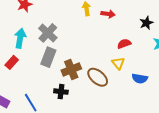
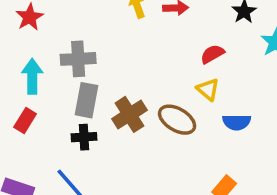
gray cross: (48, 33) -> (78, 59), turned -36
blue semicircle: (140, 78) -> (237, 122), moved
black cross: (61, 92) -> (84, 137), moved

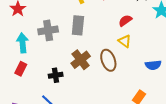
gray rectangle: (86, 100) -> (78, 25), moved
brown ellipse: (177, 120) -> (108, 60), turned 45
blue semicircle: (237, 122) -> (153, 65), moved

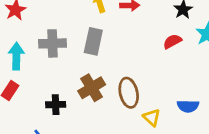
red semicircle: (125, 21) -> (172, 41), moved
yellow triangle: (125, 41) -> (152, 117), moved

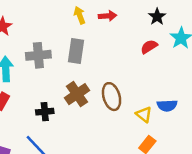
yellow triangle: (152, 117) -> (144, 114), moved

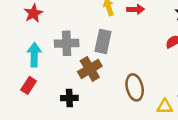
brown cross: (77, 94) -> (90, 69), moved
yellow triangle: (144, 114) -> (165, 107), turned -42

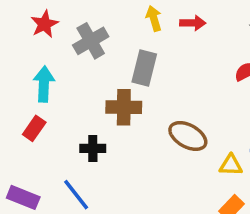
gray cross: (67, 43) -> (91, 41), moved, turned -30
brown cross: (90, 69) -> (124, 107), turned 30
brown ellipse: (135, 87) -> (188, 136), turned -50

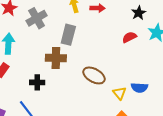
yellow triangle: (231, 165) -> (119, 93), turned 48

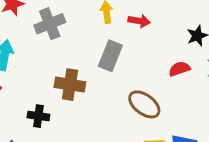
gray rectangle: (68, 35) -> (110, 56), moved
brown ellipse: (94, 75) -> (144, 104), moved

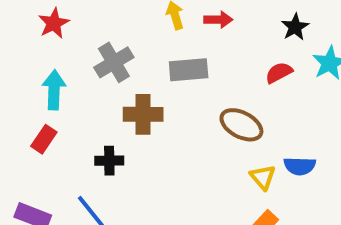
gray cross: (50, 24) -> (114, 62), moved
gray rectangle: (110, 56) -> (189, 70), turned 72

